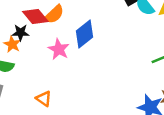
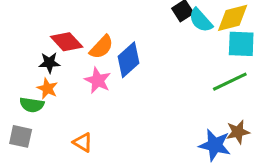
orange semicircle: (54, 14) -> (101, 47), moved
orange star: (12, 44) -> (47, 88), moved

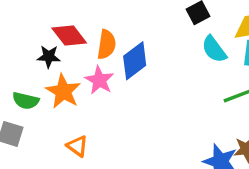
cyan semicircle: (201, 20) -> (214, 49), moved
orange semicircle: (101, 47) -> (107, 44), turned -40
orange star: (47, 88) -> (63, 91), moved, size x1.5

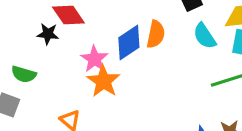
orange semicircle: (107, 44) -> (156, 34), moved
orange star: (63, 91) -> (103, 81), moved

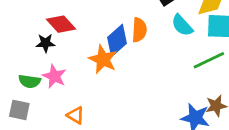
pink star: (94, 59) -> (54, 76), moved
orange star: (103, 81) -> (103, 59), moved

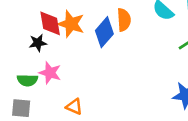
red diamond: (61, 24) -> (50, 23), turned 40
orange star: (103, 59) -> (71, 24), moved

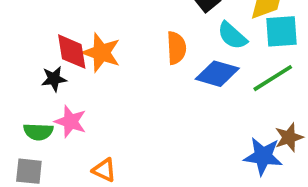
blue diamond: (104, 32) -> (217, 74), moved, turned 64

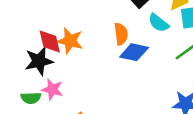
blue diamond: (217, 74) -> (134, 52), moved
black star: (54, 79) -> (39, 61), size x1.6

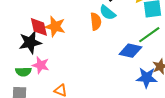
cyan semicircle: (159, 23) -> (108, 13), moved
blue diamond: (134, 52) -> (130, 51), moved

